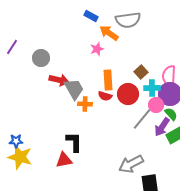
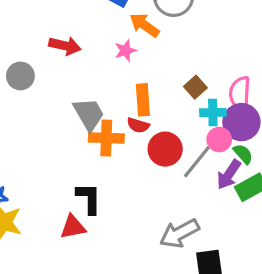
gray circle: (41, 58) -> (20, 76), moved
red arrow: (59, 80) -> (65, 46), moved
red circle: (128, 94) -> (165, 149), moved
orange cross: (85, 104) -> (106, 138), size x1.5

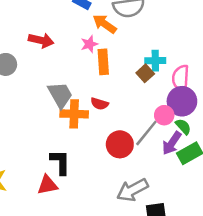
orange rectangle: (143, 100) -> (103, 62), moved
cyan cross: (213, 113) -> (155, 61), moved
red circle: (165, 149) -> (120, 144), moved

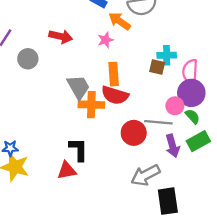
orange rectangle: (103, 62) -> (114, 74), moved
brown square: (145, 73) -> (157, 67), turned -35
red semicircle: (99, 104) -> (115, 95), size x1.6
gray line: (146, 133) -> (158, 122), turned 56
purple arrow: (172, 143) -> (173, 146), moved, turned -50

